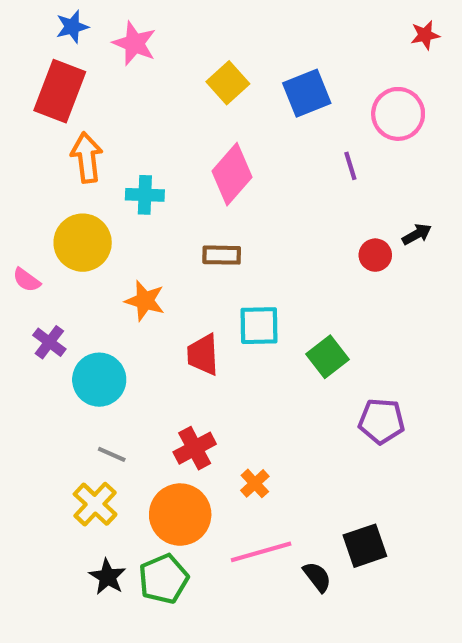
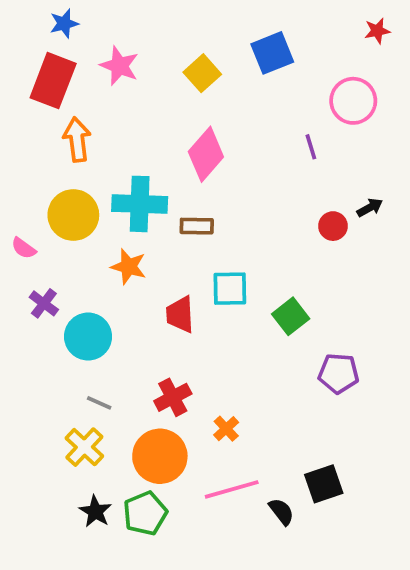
pink star: (134, 43) -> (119, 66), moved
blue square: (307, 93) -> (272, 53), moved
cyan cross: (145, 195) -> (140, 204), moved, size x1.6

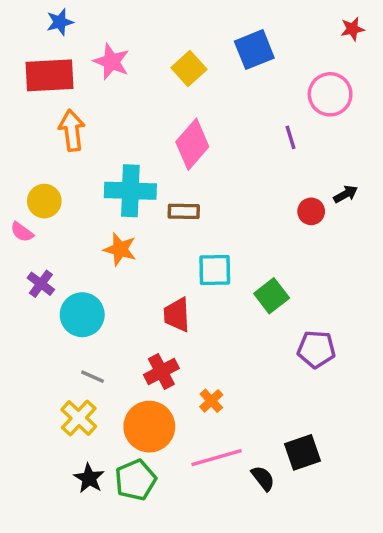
red rectangle: (53, 81) -> (49, 75), turned 66
yellow circle: (73, 215) -> (44, 201), moved, size x0.7
red trapezoid: (180, 314) -> (177, 315), moved

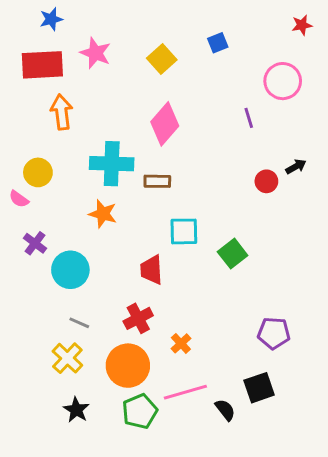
blue square: (254, 50) -> (218, 43), size x0.6
purple pentagon: (316, 349) -> (274, 333), moved
green pentagon: (136, 480) -> (140, 411), moved

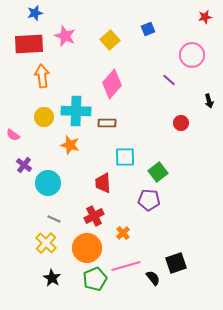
purple line: (249, 118) -> (169, 80), turned -32
black arrow: (296, 167) -> (209, 101), moved, turned 104
yellow circle: (38, 172) -> (44, 117), moved
purple pentagon: (274, 333) -> (149, 200), moved

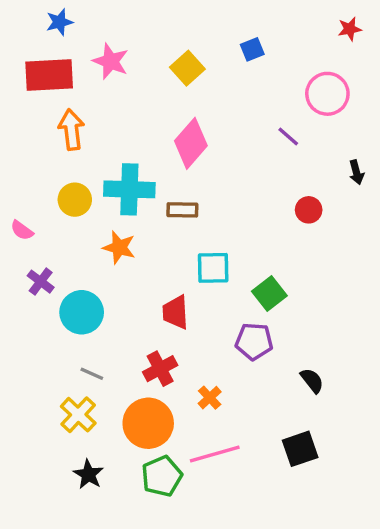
black semicircle: (153, 278) -> (312, 381), moved

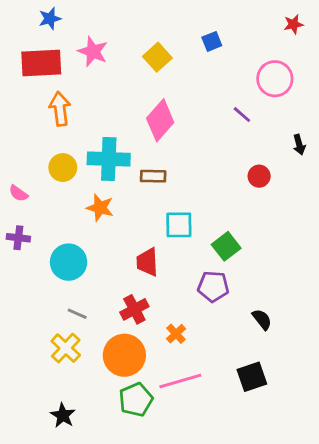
purple cross: (41, 282) -> (18, 238), moved, turned -30
black star: (88, 474) -> (63, 415), moved

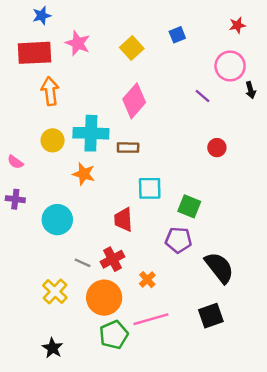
red star: (293, 24) -> (237, 25), moved
black arrow: (299, 145) -> (250, 90), moved
green square: (226, 246) -> (189, 206), turned -30
gray line: (77, 314) -> (83, 263), moved
black semicircle: (262, 319) -> (219, 268), size x1.8

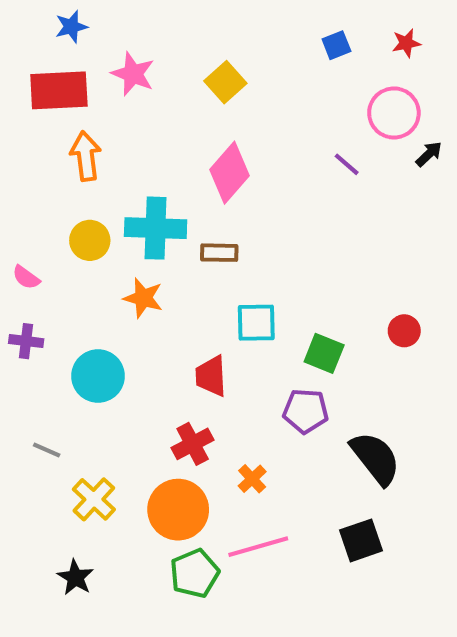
blue square: (177, 35) -> (336, 45), moved
black arrow: (250, 90) -> (429, 154), turned -119
red circle: (217, 148) -> (404, 331), moved
gray line: (83, 263) -> (47, 450), moved
black star: (53, 348) -> (75, 577), moved

